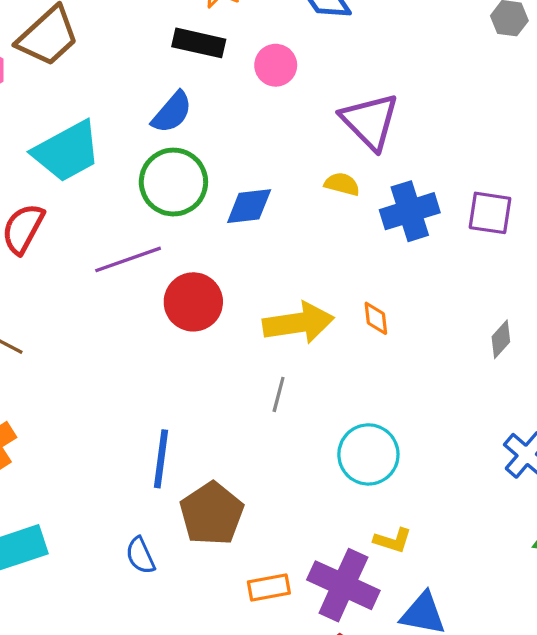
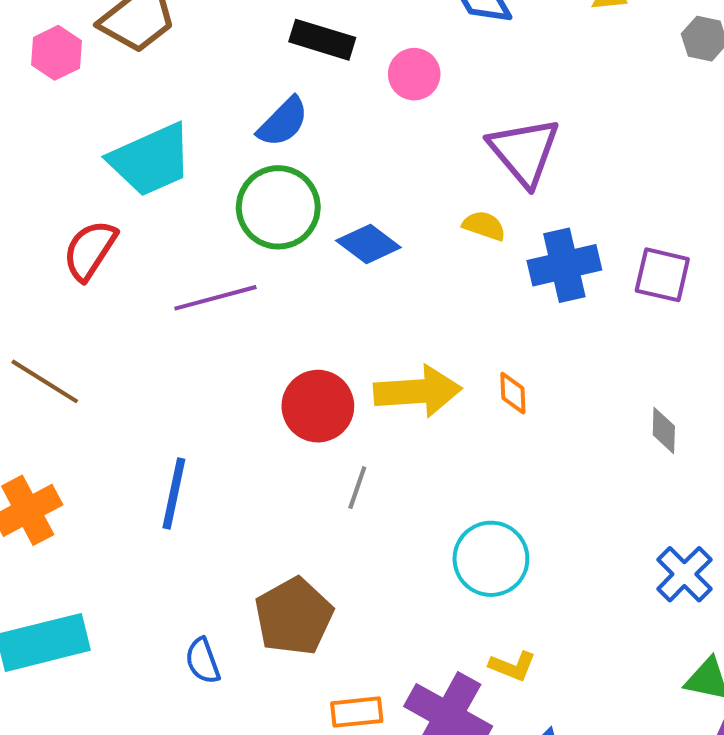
blue diamond: (249, 206) -> (368, 244), turned 39
red circle: (193, 302) -> (318, 406), moved
gray diamond: (501, 339) -> (664, 430), turned -45
gray line: (279, 394) -> (357, 488), moved
blue line: (161, 459) -> (174, 494), moved

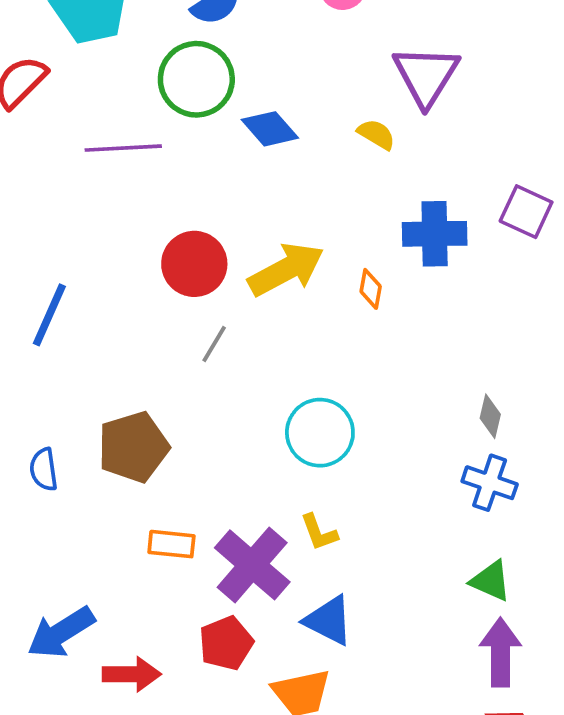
blue cross: (564, 265) -> (435, 234), moved
yellow arrow: (418, 391) -> (286, 269), turned -36
gray diamond: (664, 430) -> (490, 416), moved
blue cross: (684, 574) -> (490, 483), turned -38
yellow L-shape: (513, 666) -> (319, 532), turned 36

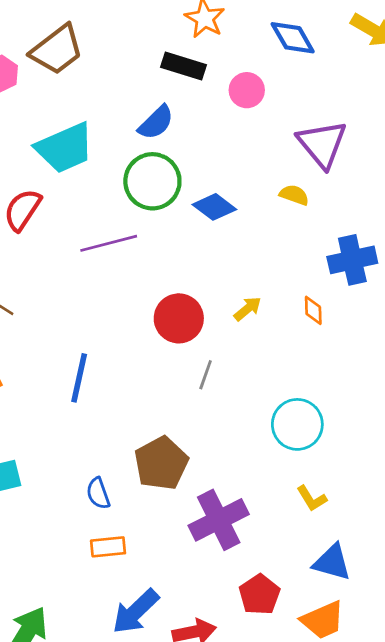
yellow arrow: (286, 269) -> (248, 309), size x0.5
orange rectangle: (171, 544) -> (108, 547), moved
purple cross: (252, 565) -> (219, 520), moved, turned 34

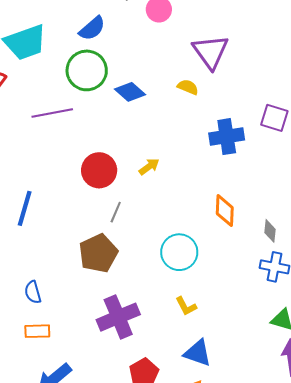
orange diamond: (313, 310) -> (225, 211), moved, size x1.5
brown pentagon: (161, 463) -> (98, 253), moved

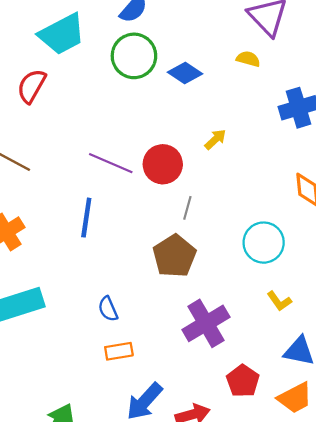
purple line: (52, 113) -> (111, 163), moved, turned 42
yellow arrow: (149, 167) -> (215, 139), moved

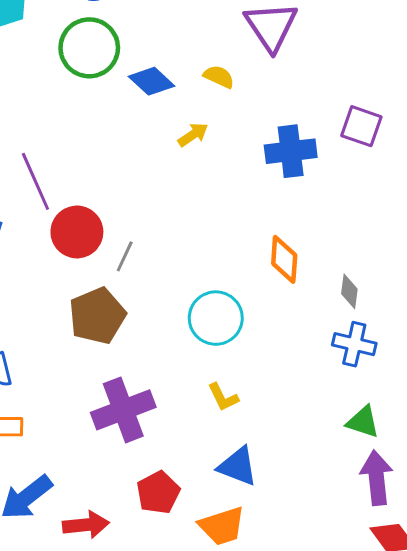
yellow semicircle: (248, 59) -> (219, 77), moved
yellow arrow: (215, 139) -> (193, 135), moved
purple line: (111, 163) -> (35, 181), turned 33
red circle: (163, 164) -> (77, 232), moved

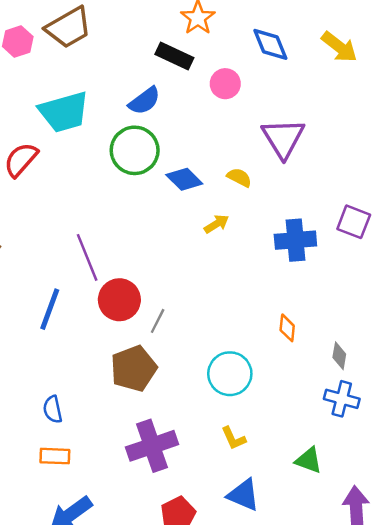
orange diamond: (284, 259) -> (287, 328), size x0.7
green triangle: (363, 422) -> (309, 460), moved

